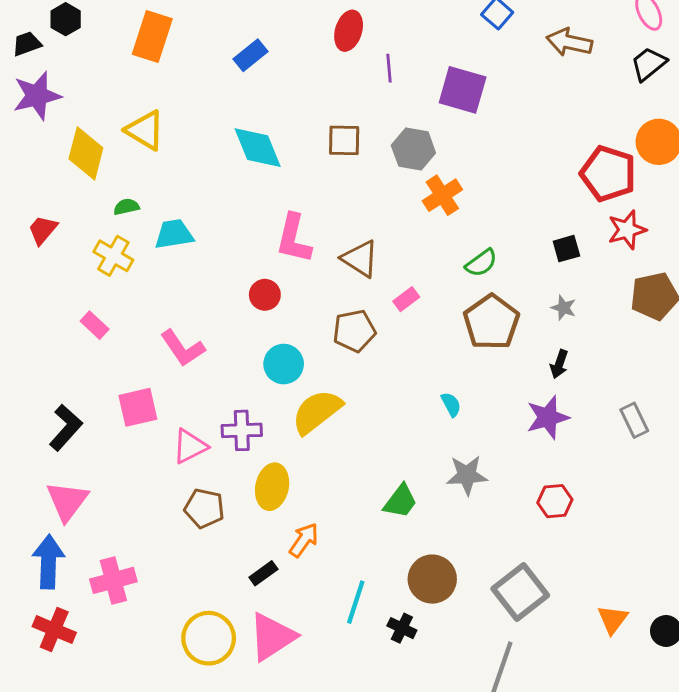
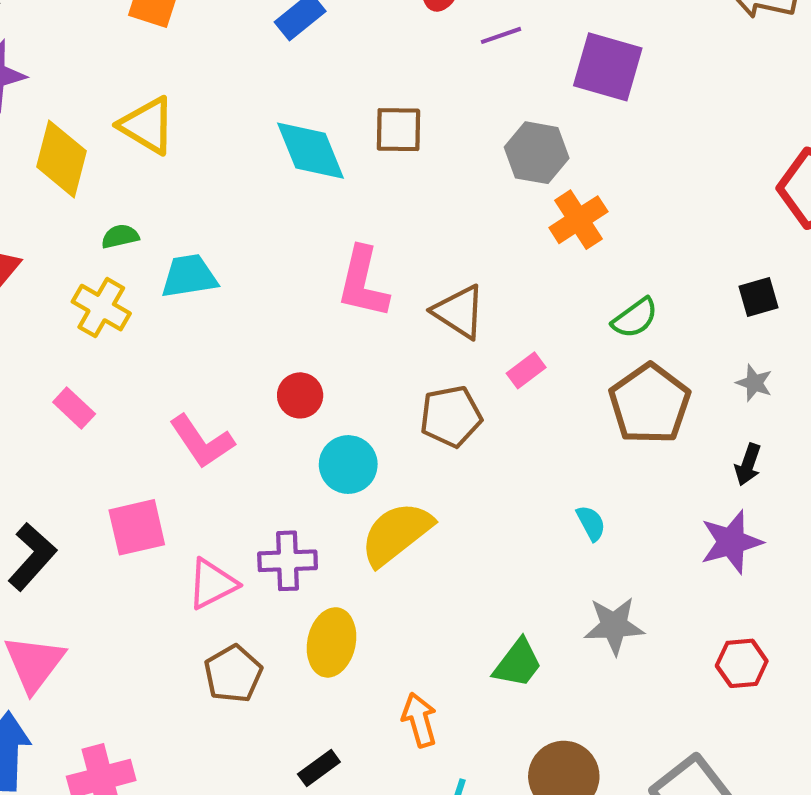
purple line: (389, 68) -> (501, 35), turned 76
brown square: (344, 140) -> (398, 130), moved
red circle: (265, 295) -> (300, 395), moved
brown pentagon: (204, 508) -> (233, 674), turned 30
orange arrow: (304, 540) -> (419, 720), moved, turned -51

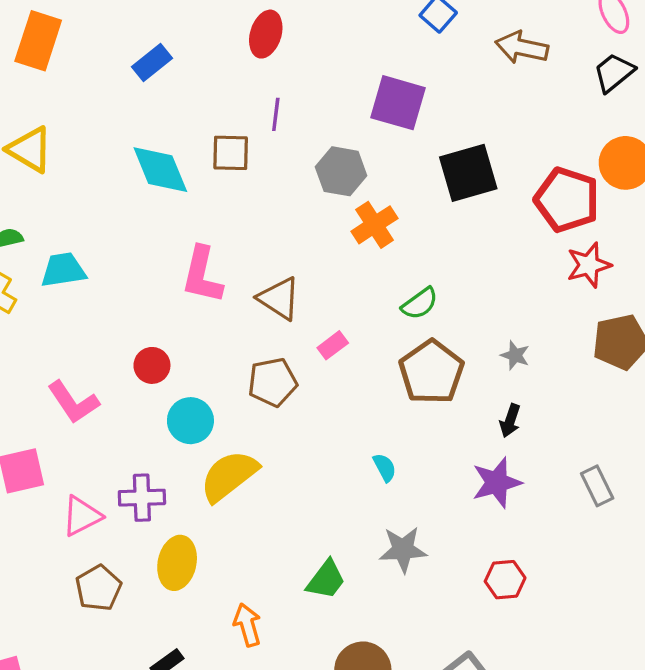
purple line: (501, 35) -> (276, 114), moved, turned -64
black square: (758, 297) -> (468, 173), moved, size x1.8

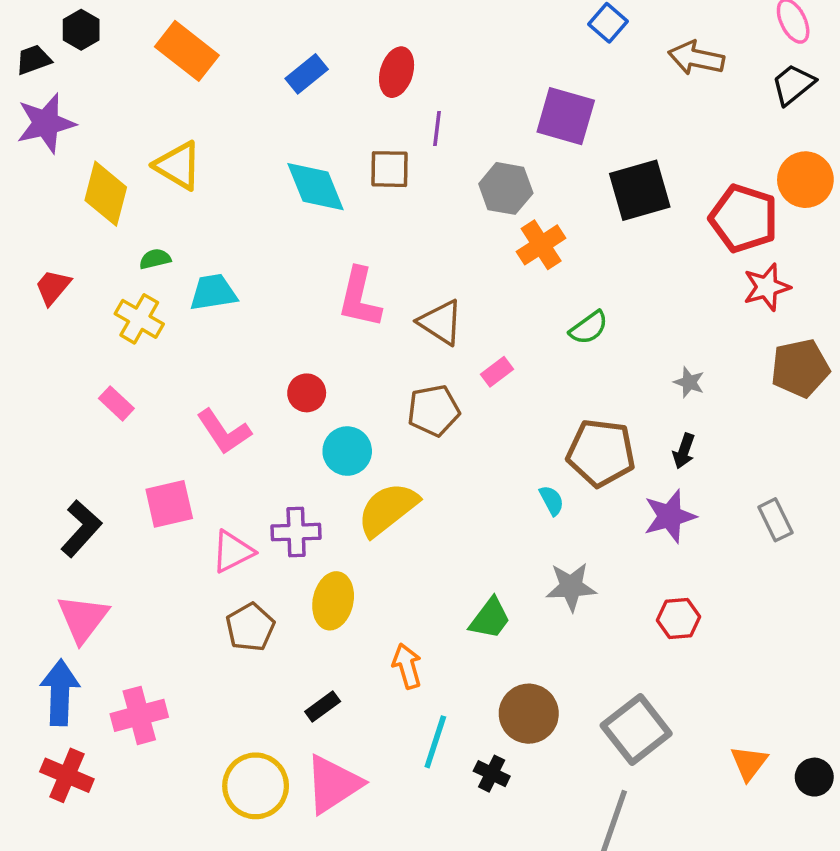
red ellipse: (266, 34) -> (397, 72), moved
orange rectangle: (38, 41) -> (187, 51), turned -70
brown pentagon: (431, 372) -> (601, 453), moved, turned -30

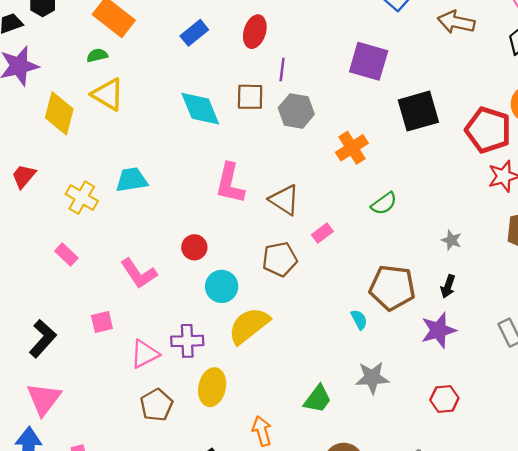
gray hexagon: (506, 188) -> (296, 111), moved
green semicircle: (155, 259) -> (97, 55), moved
pink square: (169, 504) -> (102, 322), size x0.7

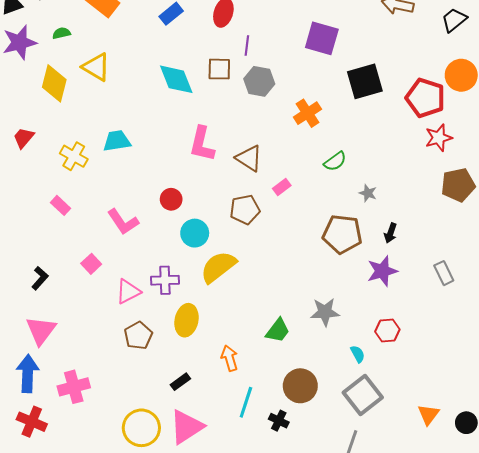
green semicircle: (97, 55) -> (61, 33), moved
gray star: (452, 240) -> (368, 193), moved
cyan semicircle: (359, 320) -> (358, 354), moved
pink square: (102, 322) -> (91, 264), turned -30
black L-shape: (43, 339) -> (40, 278), size x0.7

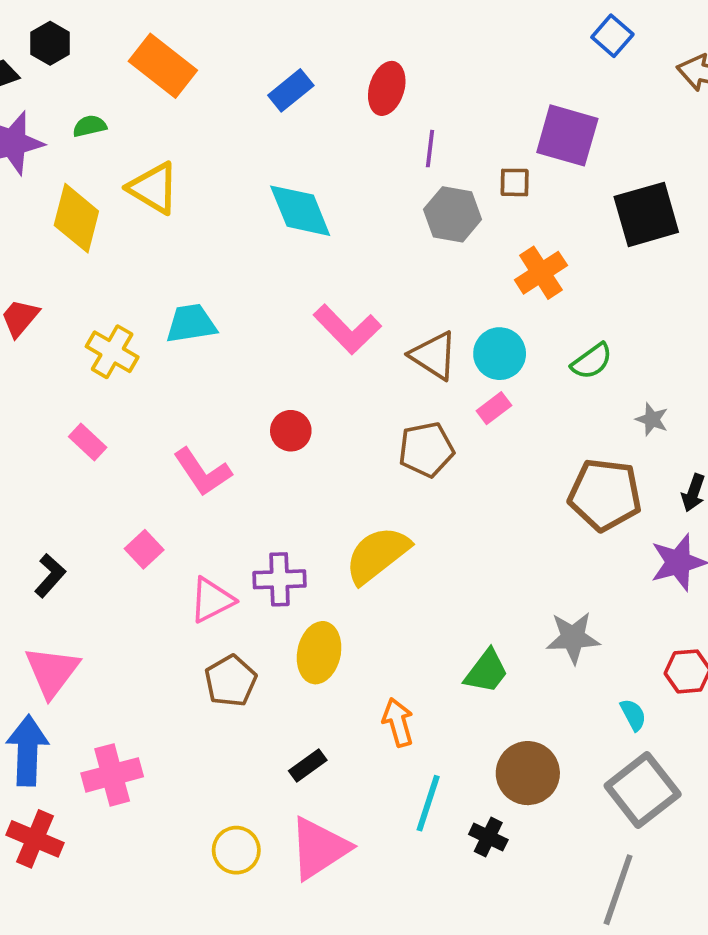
brown square: (219, 69) -> (515, 182), moved, size x0.7
pink L-shape: (202, 144) -> (347, 329), turned -57
cyan circle: (195, 233) -> (500, 354), moved
yellow circle: (141, 428) -> (236, 850), size x0.7

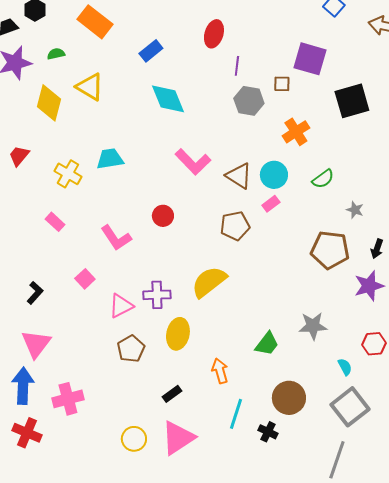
blue rectangle: (291, 90) -> (151, 51), moved

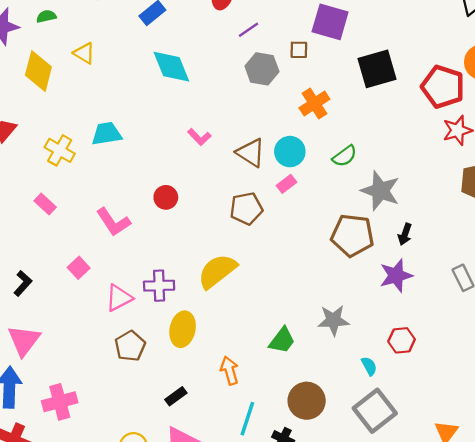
purple line: (237, 66) -> (248, 30), turned 48
yellow triangle: (90, 87) -> (84, 53), size x0.7
pink L-shape: (193, 162) -> (199, 137), size x0.6
gray star: (355, 210) -> (380, 191), size x2.0

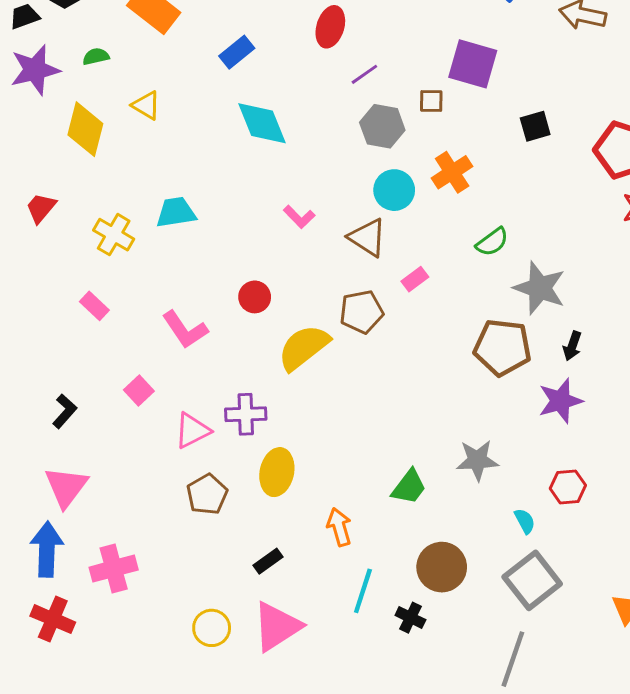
black square: (377, 69) -> (535, 126), size x0.6
cyan circle: (290, 152) -> (394, 190), moved
yellow semicircle: (217, 271) -> (304, 347), moved

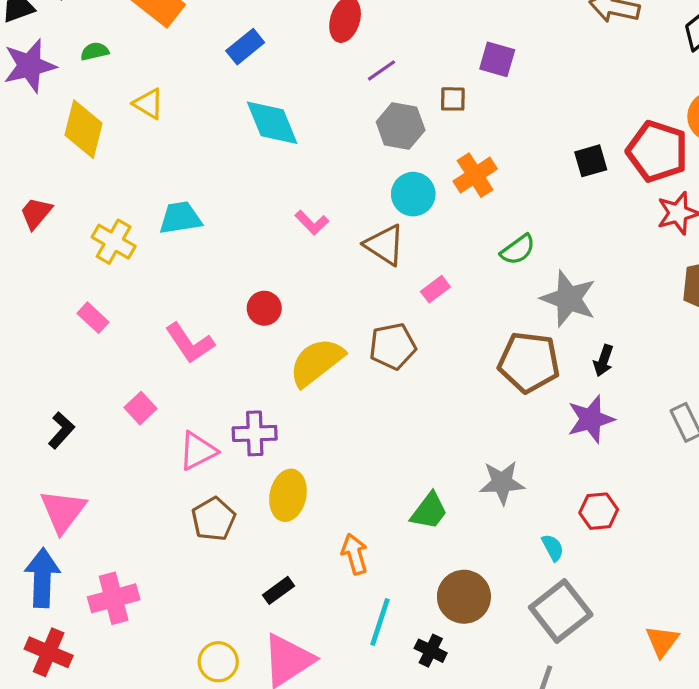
purple square: (473, 64) -> (497, 59), size x0.7
black square: (535, 126) -> (591, 161), moved
brown pentagon: (362, 312) -> (393, 346), moved

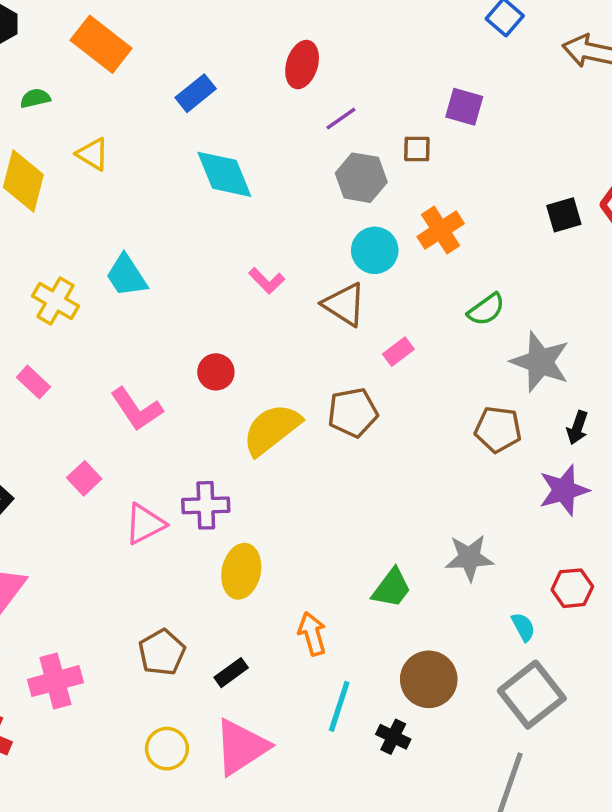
cyan trapezoid: (180, 218) -> (126, 276), turned -114
brown pentagon: (529, 362) -> (498, 429), size x0.7
brown pentagon: (213, 519) -> (162, 652), moved

